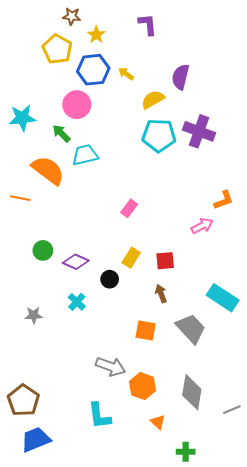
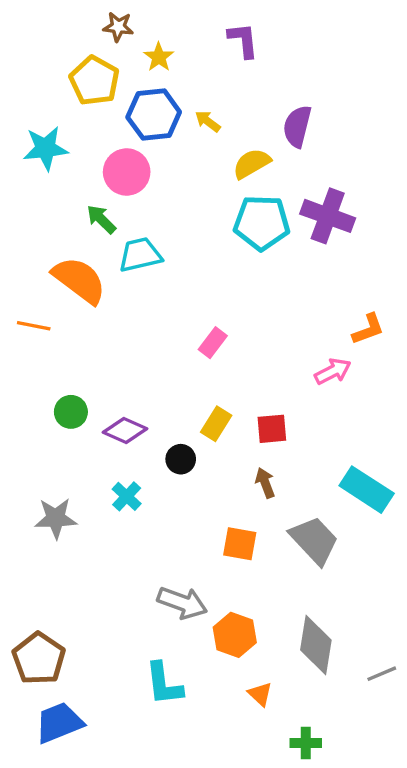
cyan star: (22, 118) -> (46, 148), moved
gray star: (34, 315) -> (56, 518), size x1.4

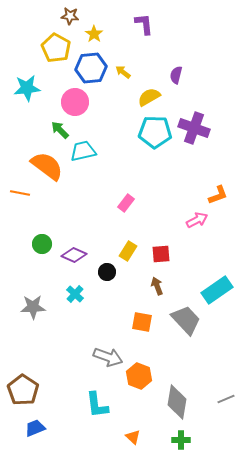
purple semicircle: (297, 126) -> (176, 75), size x0.7
cyan rectangle: (367, 490) -> (217, 290), turned -68
gray diamond: (316, 645) -> (177, 402), moved
orange triangle: (260, 694) -> (133, 437), moved
blue trapezoid: (59, 723) -> (35, 428), size x0.7

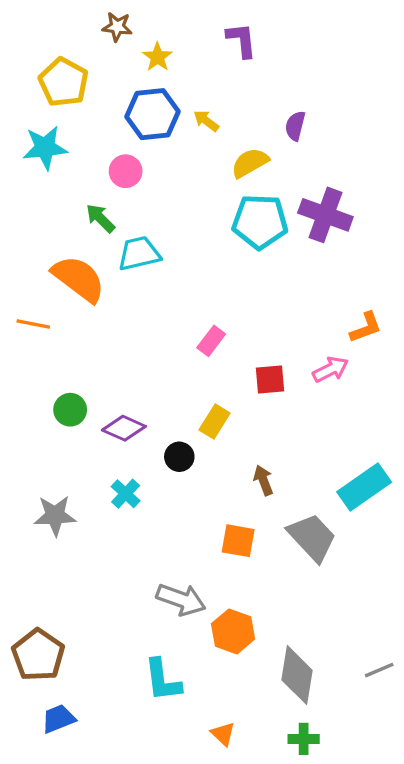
yellow pentagon: (56, 48) -> (63, 82), moved
pink circle: (75, 102) -> (126, 171), size x0.7
red square: (161, 254) -> (270, 379), moved

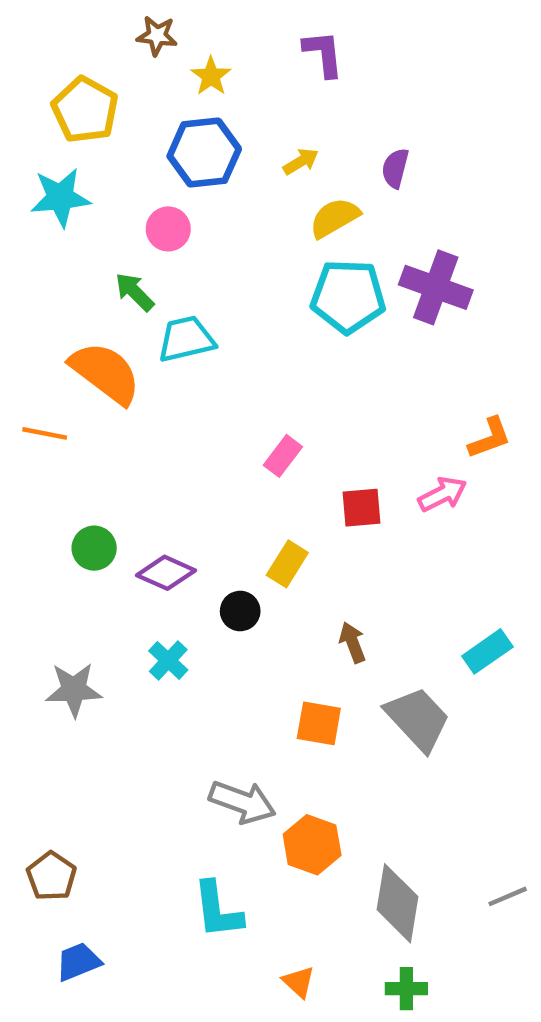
yellow arrow: (206, 121) -> (301, 162), moved, turned 112
cyan rectangle: (364, 487) -> (487, 651), size x0.7
brown pentagon: (38, 655) -> (51, 876), size x0.7

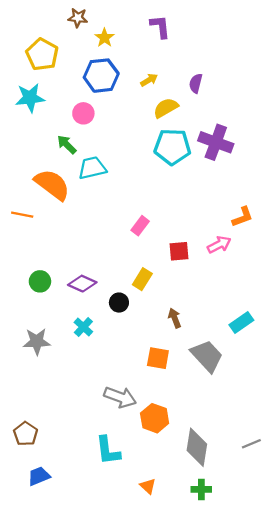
green circle: (94, 548) -> (40, 281), moved

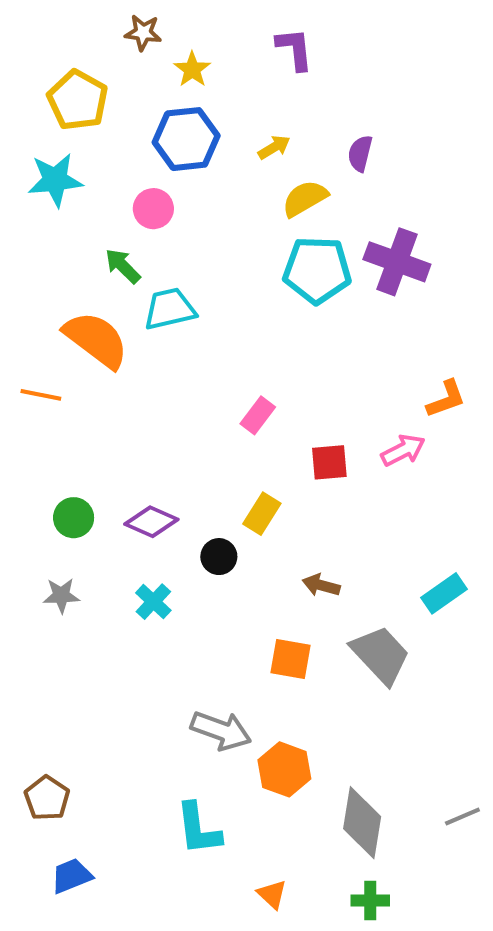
brown arrow: (175, 318) -> (321, 585), turned -54
gray star: (37, 341) -> (61, 595), moved, size x0.7

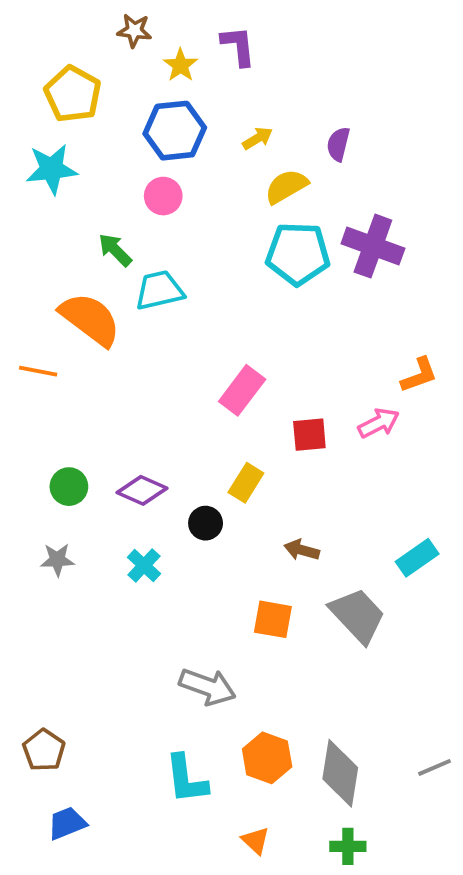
purple L-shape: (295, 49) -> (238, 46), moved
pink circle: (153, 209) -> (163, 196), moved
pink rectangle: (258, 415) -> (242, 390), size x1.4
orange hexagon: (284, 769) -> (267, 758), moved

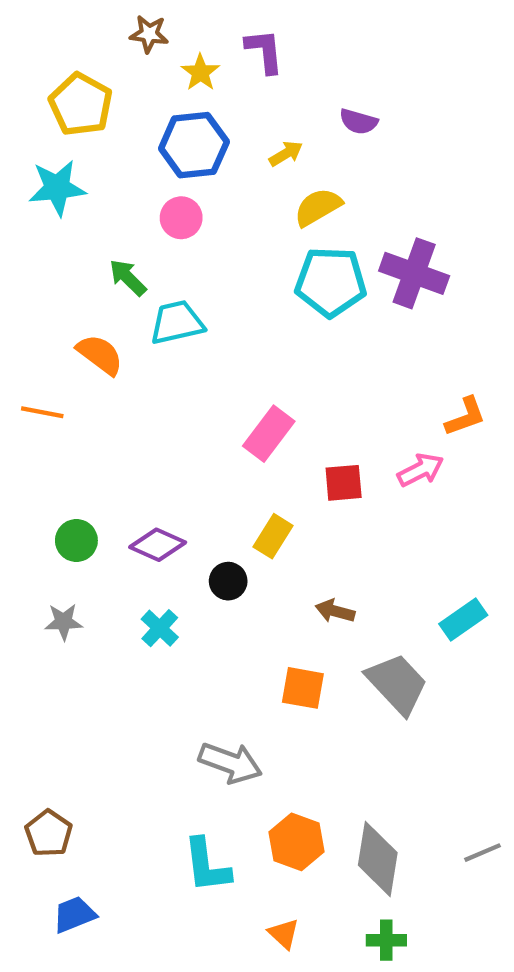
purple semicircle: (338, 144) -> (359, 122), moved, turned -88
orange semicircle: (90, 319) -> (100, 355), size x0.7

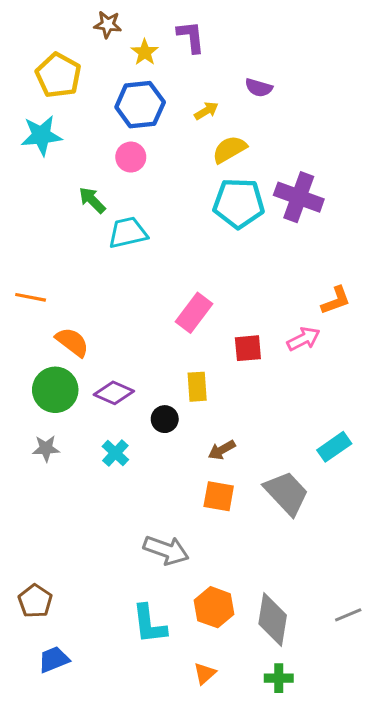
orange semicircle: (100, 355) -> (72, 342), moved
yellow rectangle: (273, 536) -> (197, 387), turned -36
green circle: (76, 541) -> (55, 390), size x1.5
brown arrow: (335, 611) -> (222, 450), moved, turned -44
orange triangle: (284, 934) -> (205, 673), turned 35

